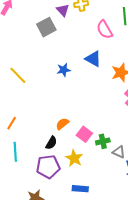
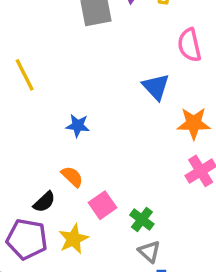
blue star: (64, 70) -> (78, 126), moved
orange semicircle: (62, 124) -> (72, 177), turned 64
green cross: (103, 141) -> (142, 219), moved, turned 32

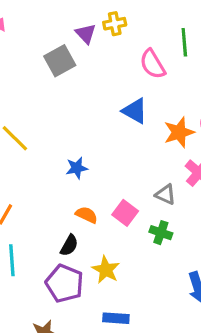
pink square: (103, 205) -> (125, 213), moved
purple pentagon: (27, 239) -> (64, 283), turned 30
gray triangle: (149, 252) -> (166, 195), moved

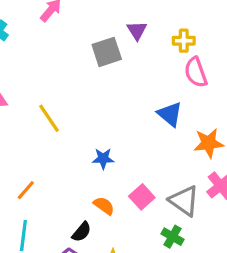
yellow cross: (115, 24) -> (184, 41), moved
gray triangle: (166, 195) -> (184, 201), size x1.5
pink square: (125, 213) -> (142, 197), moved

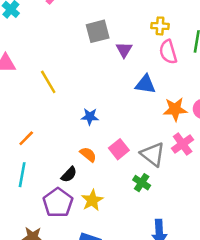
purple triangle: (137, 30) -> (124, 50), moved
blue triangle: (170, 114) -> (145, 84), turned -35

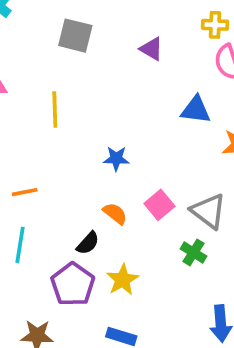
gray square: (98, 31) -> (75, 36), moved, turned 30
purple triangle: (124, 50) -> (151, 49), moved, turned -30
yellow line: (48, 82) -> (55, 110), turned 30
orange line: (26, 138) -> (25, 192), turned 36

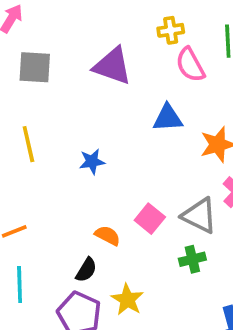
purple triangle: (151, 49) -> (112, 66), size x1.6
blue star: (116, 159) -> (92, 162), moved
green cross: (193, 252) -> (192, 259), turned -35

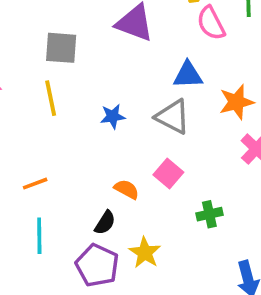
gray square: (35, 67) -> (61, 48), moved
gray triangle: (199, 216) -> (173, 117), moved

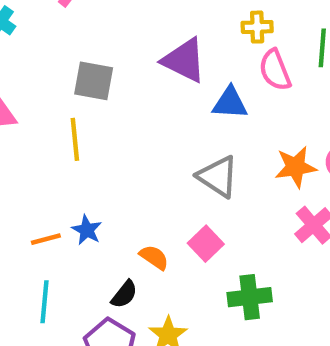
blue triangle: (188, 75) -> (230, 103), moved
blue star: (113, 116) -> (87, 230), moved, turned 30
green cross: (209, 214) -> (250, 297), size x1.4

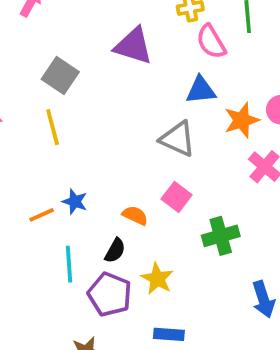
gray square: (94, 81) -> (60, 75), turned 33
blue triangle: (230, 103) -> (201, 90), moved
cyan line: (44, 302) -> (69, 264), moved

